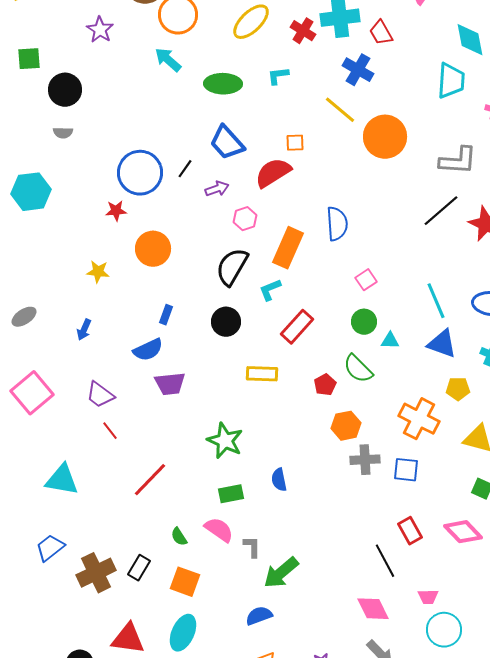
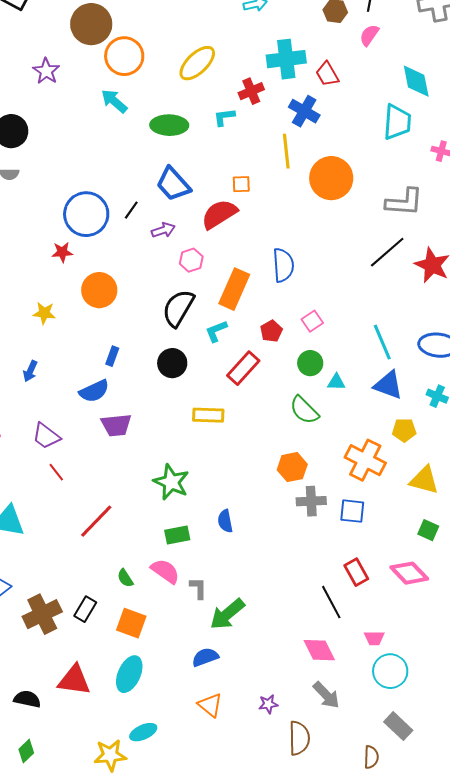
red cross: (303, 31) -> (251, 91), moved, turned 35
yellow line: (340, 110) -> (286, 151), turned 44
red pentagon: (325, 385) -> (271, 331), moved

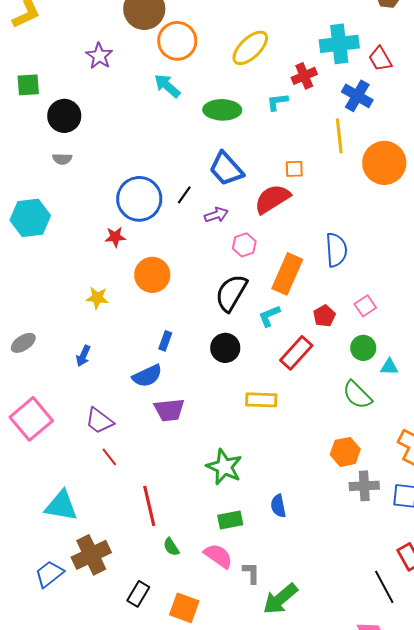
red line: (96, 521) -> (149, 506), turned -57
green semicircle: (125, 578) -> (171, 547), moved
brown cross: (42, 614) -> (91, 555), moved

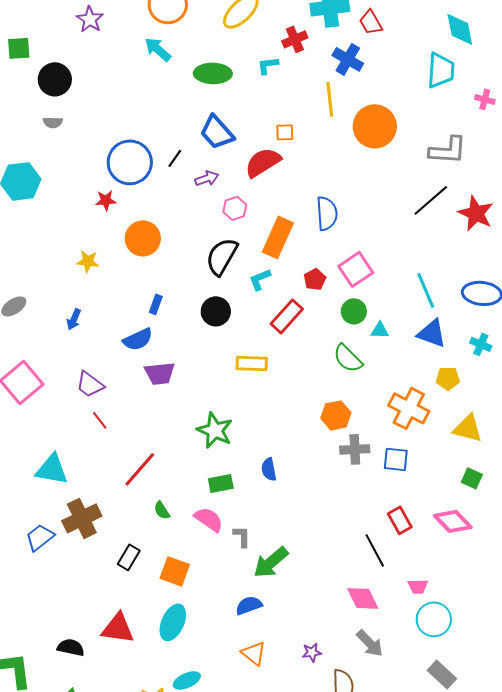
pink square: (365, 306) -> (356, 269), size x1.6
red line: (149, 506) -> (140, 469), turned 54

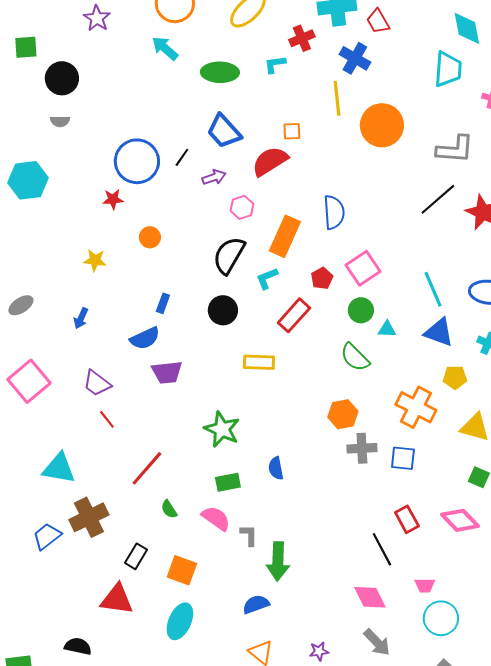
orange circle: (143, 238) -> (150, 237), size x0.6
green arrow: (271, 562) -> (278, 561), turned -48
red triangle: (118, 628) -> (117, 599), moved

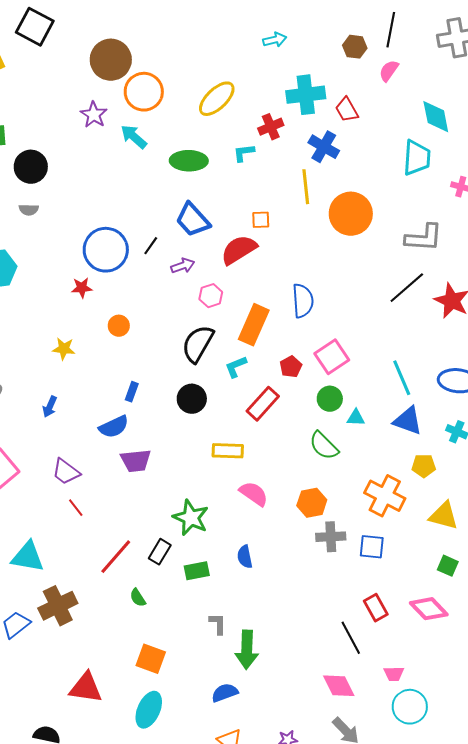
purple star: (97, 18) -> (94, 115), moved
pink semicircle: (216, 518) -> (254, 494), moved
black rectangle: (136, 556) -> (160, 552), moved

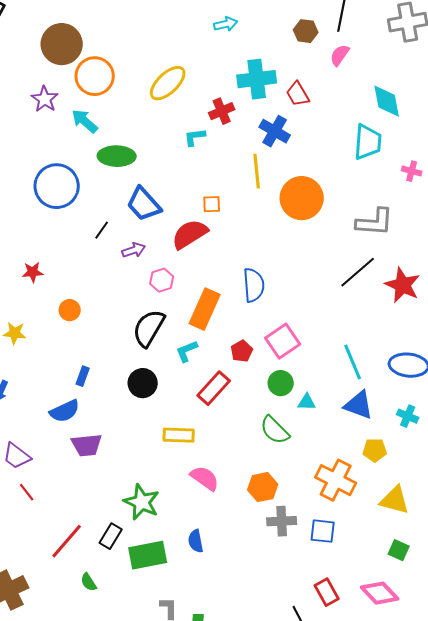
green ellipse: (189, 161) -> (117, 156), moved
blue circle: (106, 250) -> (57, 186), moved
green rectangle: (197, 571) -> (148, 555), size x1.5

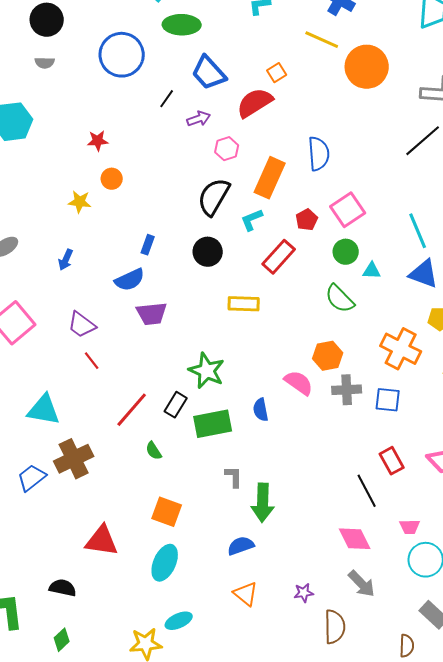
yellow line: (257, 171) -> (322, 40), turned -60
orange square: (212, 204) -> (277, 73), turned -30
orange circle: (70, 310) -> (112, 179), moved
pink semicircle: (205, 478) -> (299, 383), moved

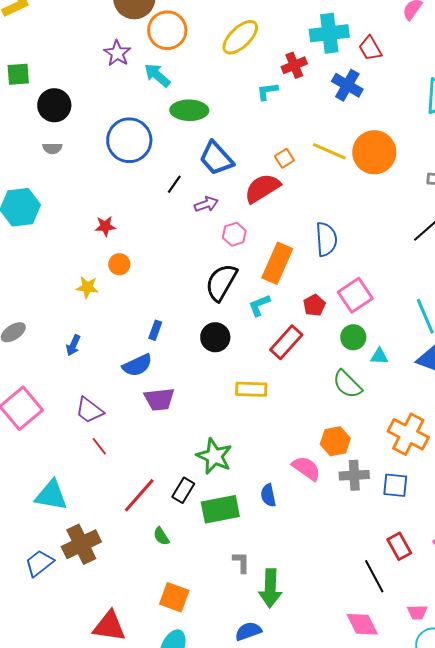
yellow line: (322, 40) -> (329, 151), moved

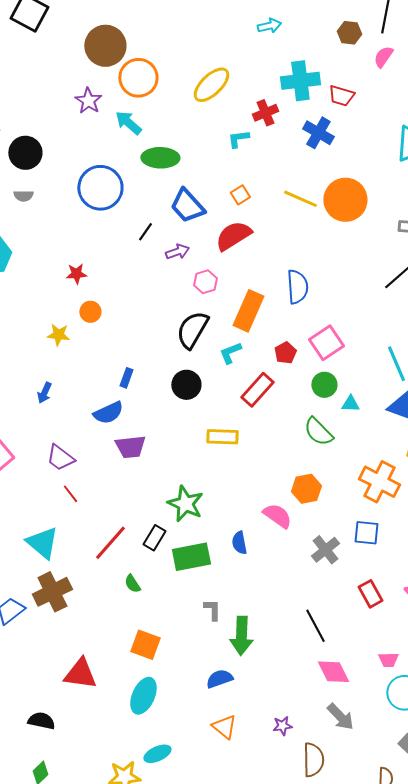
red trapezoid: (370, 48) -> (341, 96), turned -44
orange square: (284, 158) -> (240, 195), moved
gray cross: (354, 475) -> (325, 550), moved, turned -36
cyan triangle: (51, 495) -> (42, 543), moved, turned 30
black line: (374, 576) -> (315, 626), moved

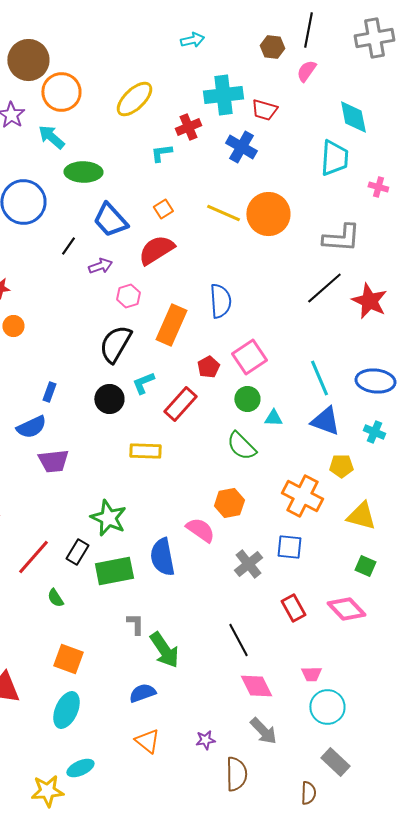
cyan L-shape: (230, 353) -> (143, 383), moved
blue semicircle: (239, 543) -> (162, 557), size x1.6
green arrow: (241, 636) -> (164, 650), turned -36

